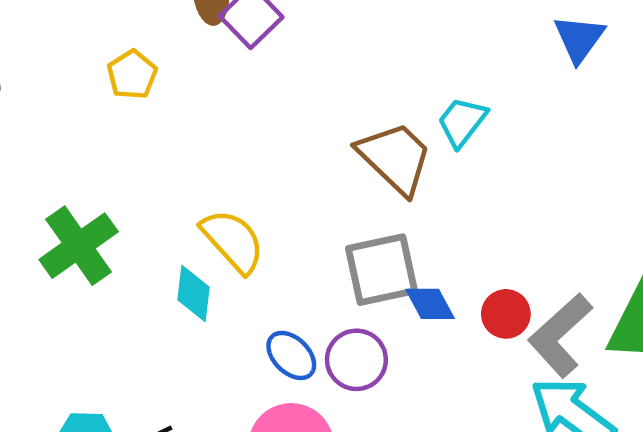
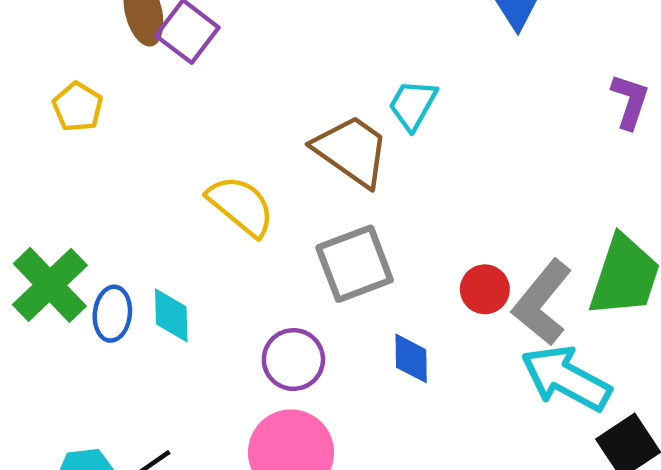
yellow semicircle: (233, 241) -> (241, 206), moved
blue diamond: (430, 304) -> (411, 358), moved, turned 36
blue ellipse: (291, 355) -> (112, 314), moved, turned 60
purple circle: (356, 360) -> (293, 359), moved

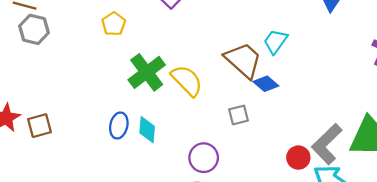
gray square: (355, 264) -> (238, 115), size x0.6
green cross: (50, 285) -> (147, 72), moved
red circle: (485, 289) -> (298, 158), moved
blue diamond: (411, 358) -> (266, 84), moved, turned -55

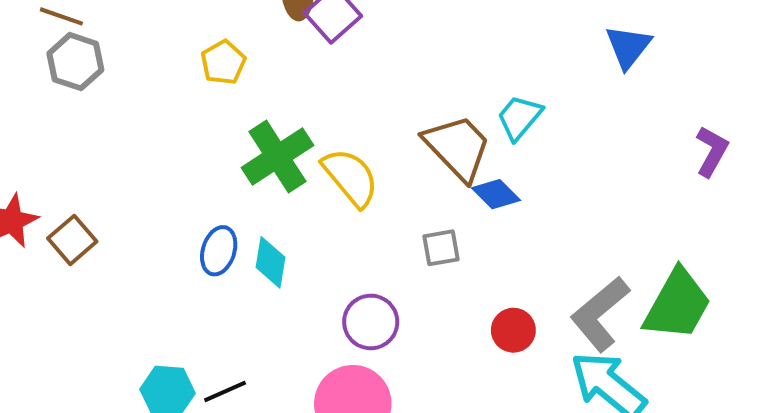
brown square: (40, 126) -> (72, 240), turned -30
red circle: (298, 158) -> (513, 330), moved

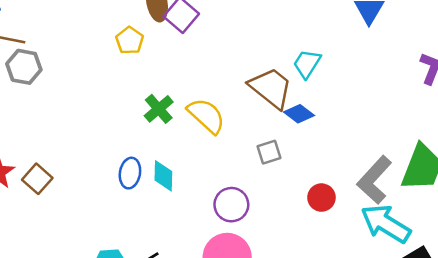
yellow pentagon: (223, 62) -> (130, 41), moved
green cross: (277, 156) -> (159, 109), size x0.7

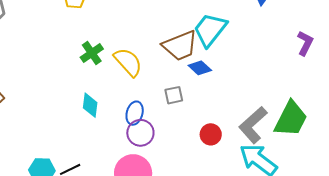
cyan trapezoid: (307, 64) -> (210, 30), size x1.5
brown trapezoid: (271, 88) -> (180, 46), turned 114
blue ellipse: (130, 173) -> (135, 113), moved

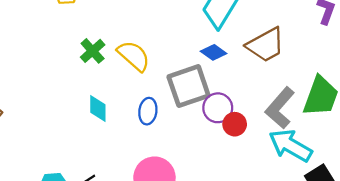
brown trapezoid: (180, 46) -> (266, 45), moved
gray square: (174, 95) -> (189, 86), size x2.0
purple circle: (140, 133) -> (218, 108), moved

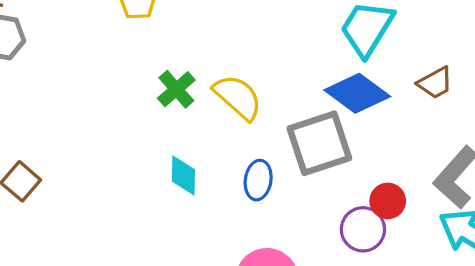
brown trapezoid: (266, 45) -> (435, 83), size x0.6
blue diamond: (214, 52) -> (357, 93), size x1.6
purple circle: (218, 108) -> (363, 229), moved

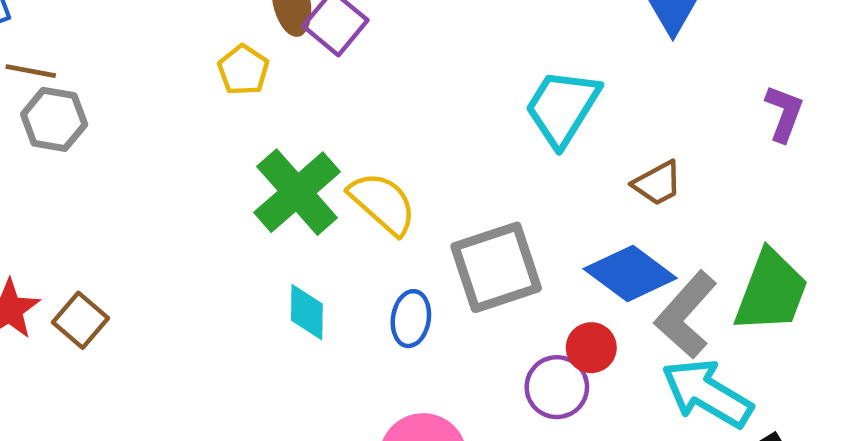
green cross: (176, 89) -> (297, 192), size x1.6
blue diamond: (357, 93) -> (630, 274), moved

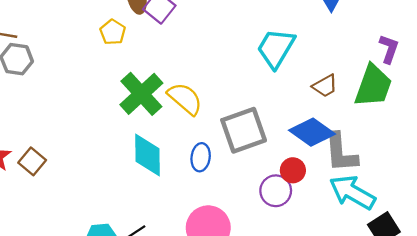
green trapezoid: (771, 291) -> (373, 86), moved
cyan diamond: (307, 312) -> (148, 155), size x1.5
gray L-shape: (686, 315) -> (341, 153), turned -45

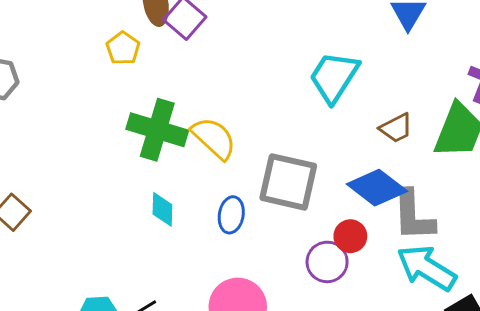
green cross: (141, 94) -> (157, 130), turned -33
gray square: (244, 130) -> (288, 182), turned 30
cyan diamond: (148, 155) -> (162, 209), size x0.6

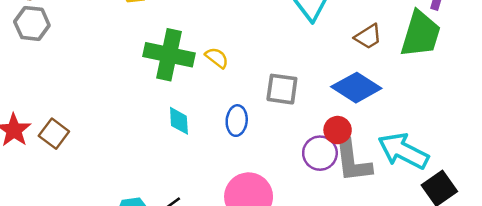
yellow semicircle: (214, 138) -> (217, 58), size x0.6
gray square: (288, 182) -> (282, 89), size x0.7
gray L-shape: (413, 216) -> (353, 161), moved

